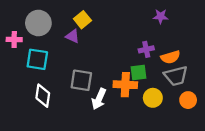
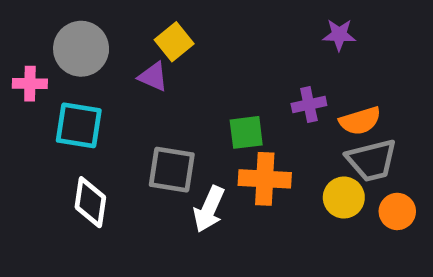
green square: (139, 73) -> (246, 132), moved
yellow circle: (153, 98) -> (344, 198), moved

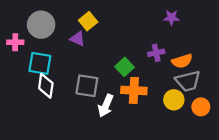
green square: (246, 132) -> (124, 67), turned -36
white diamond: (90, 202) -> (46, 86), moved

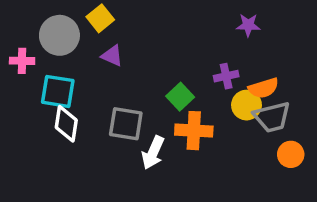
yellow square: (88, 21) -> (100, 18), moved
yellow circle: (174, 100) -> (246, 105), moved

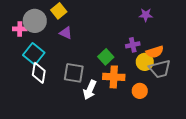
pink cross: (22, 61) -> (20, 29), moved
cyan square: (58, 91) -> (34, 54), turned 30
orange circle: (291, 154) -> (140, 91), moved

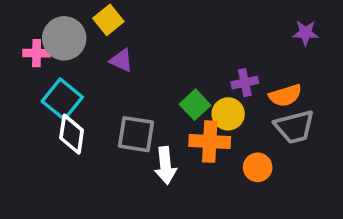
purple star: (146, 15) -> (306, 33), moved
yellow circle: (145, 62) -> (228, 114), moved
white arrow: (90, 90) -> (166, 165), turned -30

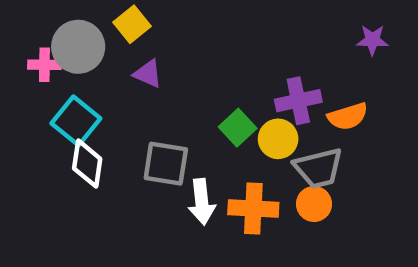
purple cross: (245, 83) -> (298, 101), size x1.4
gray trapezoid: (294, 127) -> (318, 168), moved
orange cross: (210, 142) -> (253, 208), moved

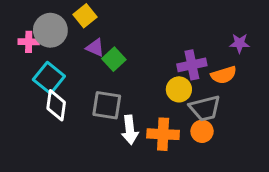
purple star: (372, 40) -> (240, 43), moved
green square: (238, 128) -> (114, 59), moved

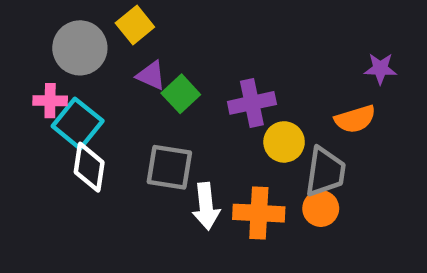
pink cross: (29, 42) -> (50, 101), moved
purple cross: (192, 65) -> (252, 103), moved
gray trapezoid: (205, 108) -> (325, 172), turned -68

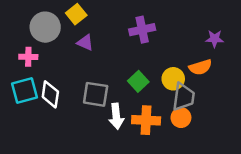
green square: (181, 94) -> (138, 81), moved
purple cross: (252, 103) -> (142, 30), moved
cyan square: (78, 124) -> (24, 90), moved, turned 36
yellow circle: (284, 142) -> (173, 79), moved

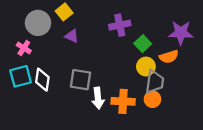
purple star: (215, 39) -> (181, 33), size x1.6
pink cross: (28, 57) -> (24, 48), turned 32
green square: (138, 81) -> (143, 44), moved

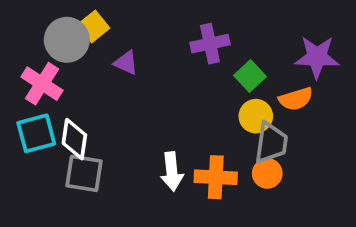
yellow square: (64, 12) -> (94, 26), moved
pink cross: (24, 48) -> (42, 84), size x1.5
gray square: (81, 80) -> (84, 173), moved

